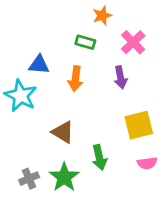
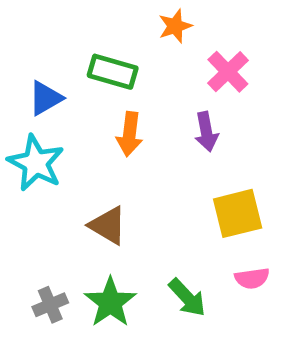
green rectangle: (85, 42) -> (113, 72), moved, size x1.4
blue triangle: (39, 65) -> (45, 98), moved, turned -35
green arrow: (99, 157) -> (187, 297), moved, turned -30

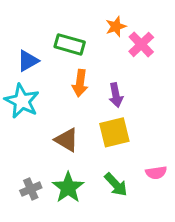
orange star: (175, 26) -> (116, 26), moved
purple arrow: (206, 132) -> (116, 95), moved
yellow square: (238, 213) -> (114, 132), moved

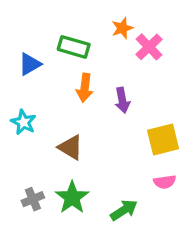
cyan star: (22, 101) -> (23, 122), moved, size x0.7
yellow square: (114, 132) -> (163, 139), moved
green arrow: (116, 185) -> (124, 210), moved, turned -80

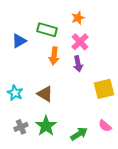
pink cross: (149, 47) -> (80, 42), moved
cyan star: (23, 122) -> (15, 93), moved
pink semicircle: (165, 182) -> (105, 126), moved, turned 48

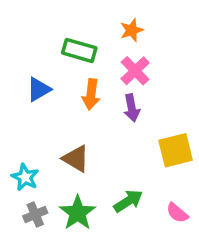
blue triangle: (19, 41) -> (39, 89), moved
cyan star: (15, 93) -> (25, 177), moved
green arrow: (79, 134) -> (128, 201), moved

